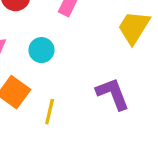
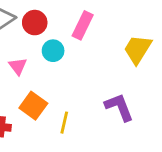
cyan circle: (41, 50) -> (53, 51), moved

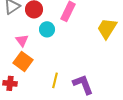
orange square: (33, 106) -> (23, 61), moved
purple L-shape: (119, 107) -> (83, 84), moved

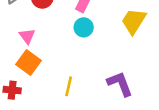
cyan circle: (47, 29) -> (84, 27), moved
purple L-shape: (83, 84) -> (120, 84), moved

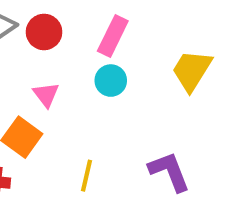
pink triangle: (27, 36) -> (46, 95), moved

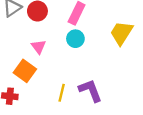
purple L-shape: (169, 172) -> (90, 90), moved

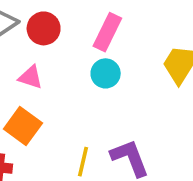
pink triangle: (39, 47) -> (30, 77), moved, turned -35

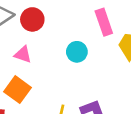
pink rectangle: (107, 32) -> (104, 22), moved, turned -45

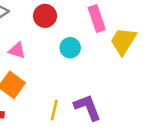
red circle: (32, 19) -> (45, 16), moved

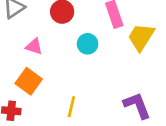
purple L-shape: (87, 107) -> (137, 105), moved

